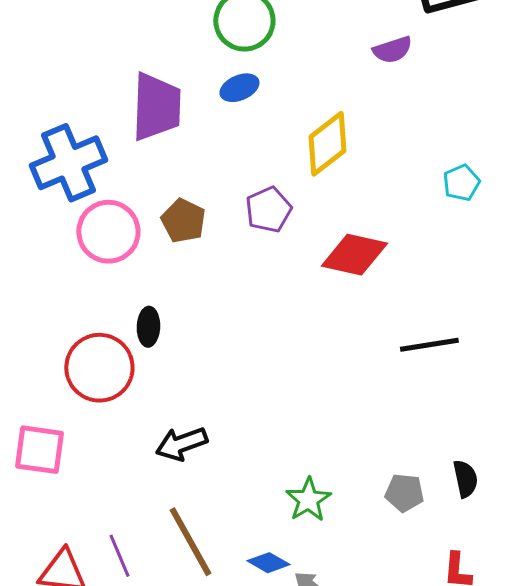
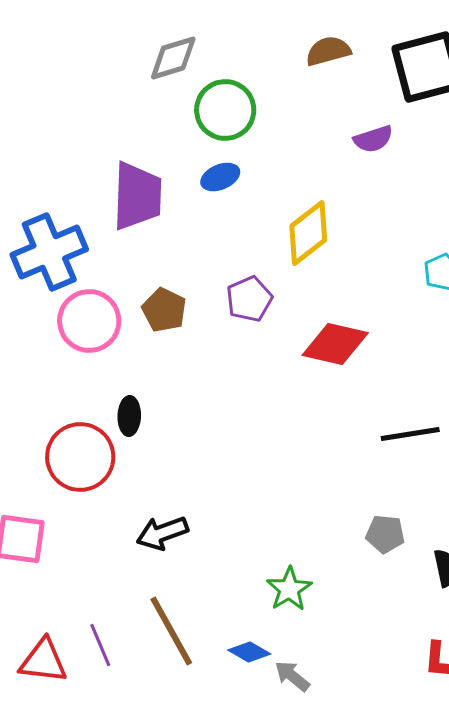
gray pentagon: (404, 493) -> (385, 534), moved

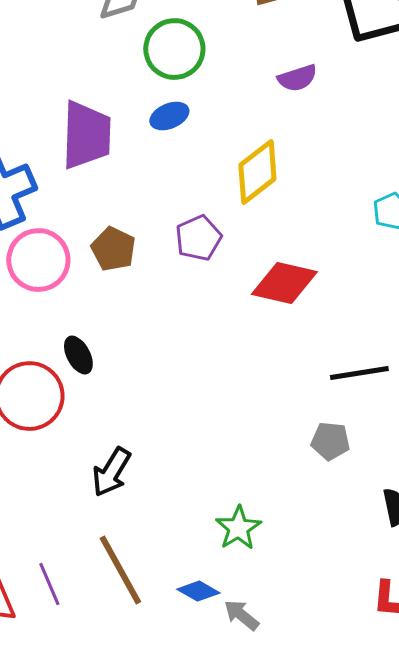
purple semicircle: (373, 139) -> (297, 78), moved
black ellipse: (129, 416) -> (78, 355), turned -30
black arrow: (162, 533) -> (111, 472), turned -39
gray pentagon: (385, 534) -> (330, 441), moved

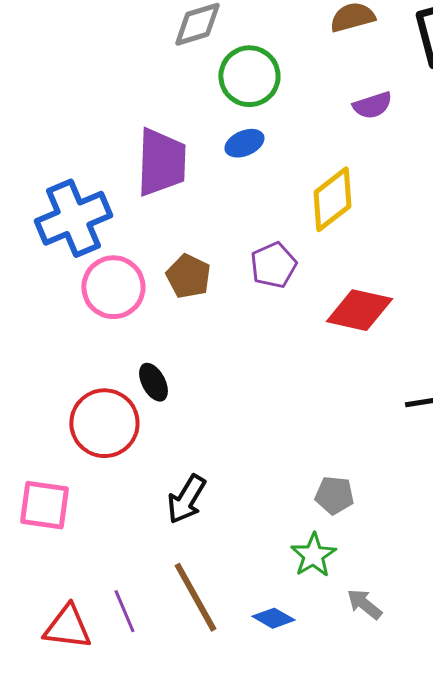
gray pentagon: (330, 441) -> (334, 495), moved
gray arrow: (241, 615) -> (364, 604), moved

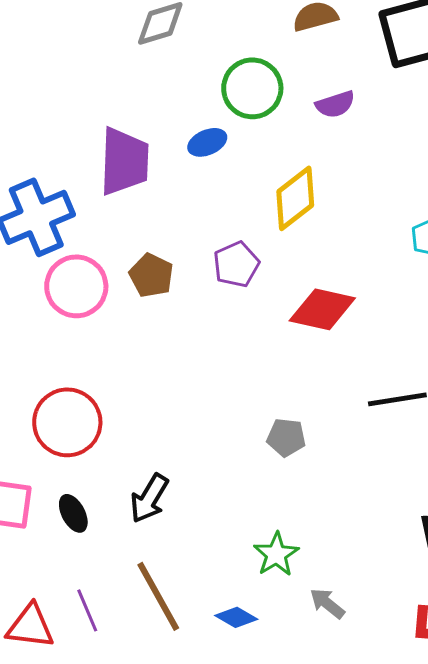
green circle: (249, 76) -> (252, 88), moved
black ellipse: (153, 382) -> (73, 513), moved
gray pentagon: (334, 495) -> (286, 437), moved

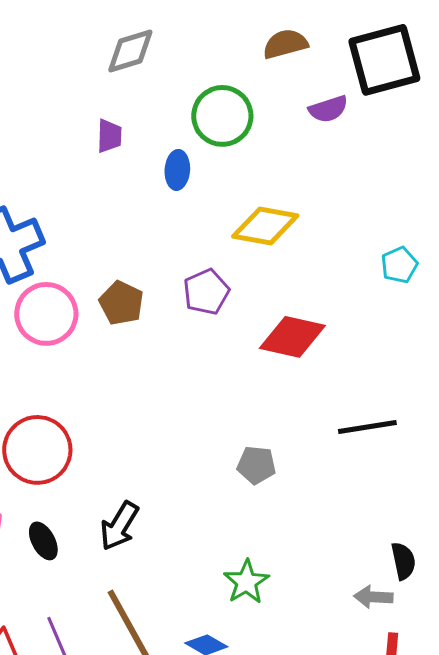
purple semicircle: (335, 104) -> (328, 109), moved
blue ellipse: (207, 142) -> (177, 170), turned -63
purple trapezoid: (124, 161) -> (109, 136), moved, size x0.5
yellow diamond: (295, 198) -> (265, 226), turned 48
gray arrow: (327, 603) -> (373, 597), moved, turned -36

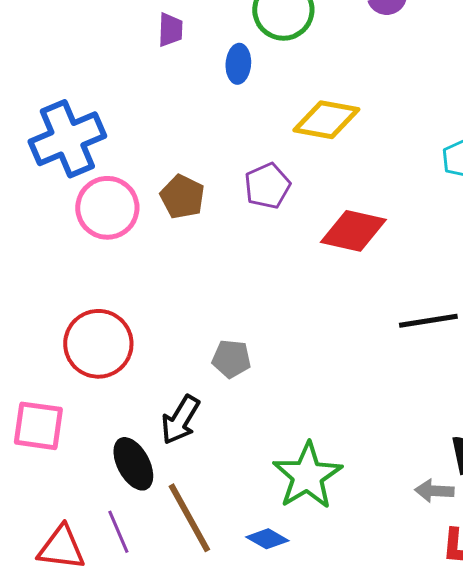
gray pentagon: (256, 465) -> (231, 359), moved
black ellipse: (43, 541) -> (133, 464), moved, size x1.4
green star: (246, 582) -> (307, 476), size x1.5

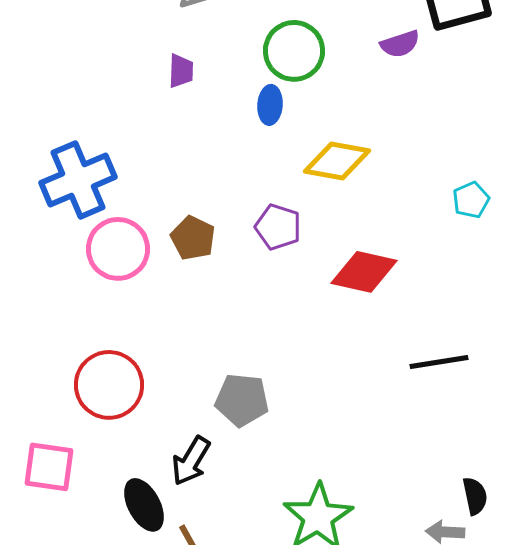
blue ellipse: (238, 64) -> (270, 105), moved
purple pentagon: (267, 186) -> (278, 227), turned -30
gray pentagon: (231, 359) -> (242, 400), size x1.4

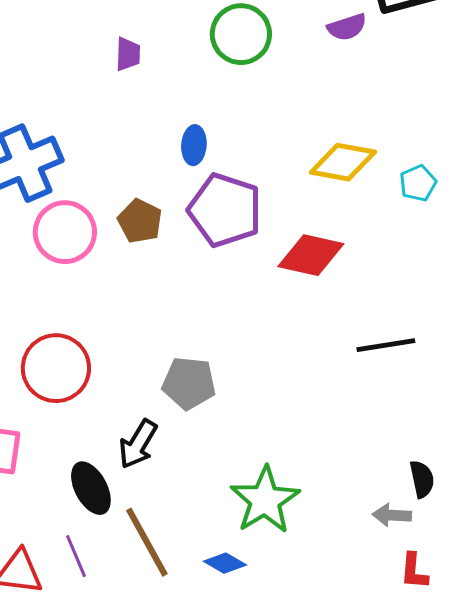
blue ellipse: (270, 105) -> (194, 145), moved
yellow diamond: (337, 161) -> (343, 162), moved
purple pentagon: (278, 227) -> (225, 210), size x1.6

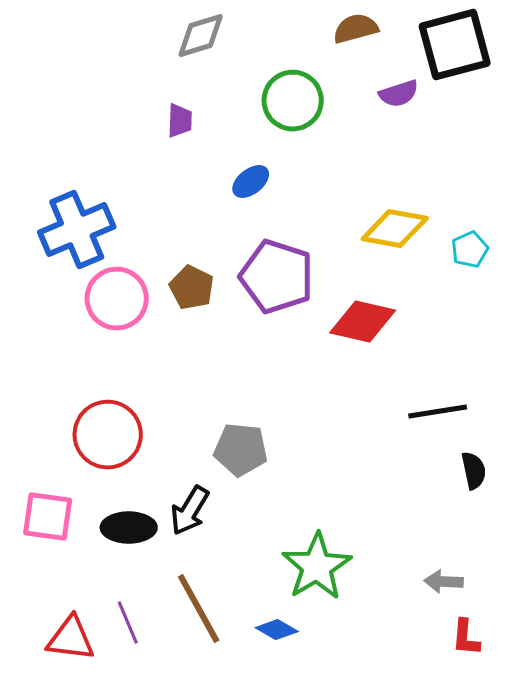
blue ellipse: (194, 145) -> (251, 182), moved, turned 48
black semicircle: (422, 479) -> (474, 471), moved
black ellipse: (91, 488) -> (129, 528), moved, turned -62

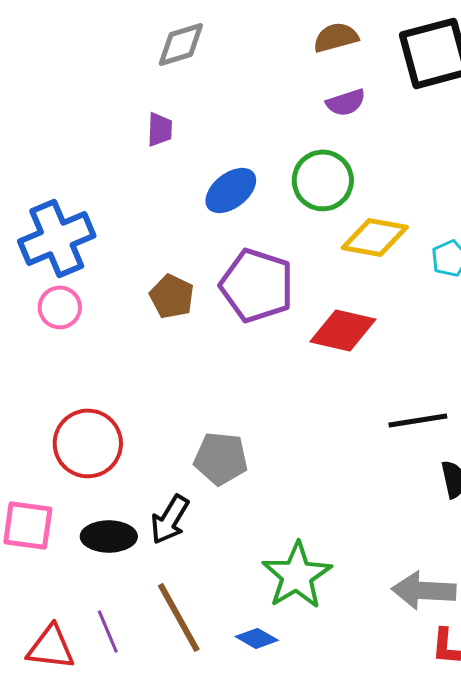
purple semicircle: (399, 94) -> (346, 102), moved
green circle: (293, 101) -> (323, 180), moved
blue ellipse: (251, 182) -> (231, 190), size x1.4
pink circle: (117, 299) -> (60, 307), moved, size x0.7
gray arrow: (444, 582) -> (424, 590), size x1.6

